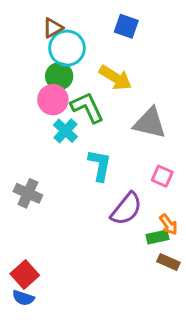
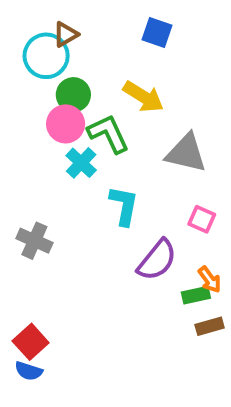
cyan circle: (67, 48) -> (46, 56), moved
brown rectangle: (168, 262) -> (210, 326), turned -40

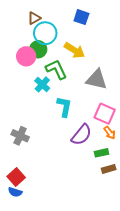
cyan circle: (46, 56) -> (45, 33), moved
pink circle: (66, 124) -> (26, 56), moved
pink square: (202, 219) -> (105, 114), size x1.5
gray cross: (34, 241) -> (20, 136), moved
orange arrow: (210, 280) -> (110, 133), moved

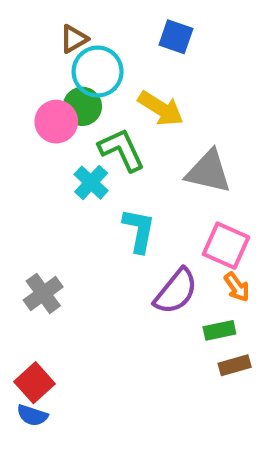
gray cross: (20, 136) -> (43, 293), turned 30

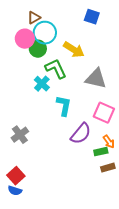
blue square: (176, 37) -> (92, 17), moved
pink circle: (56, 122) -> (25, 39), moved
orange arrow: (237, 287) -> (109, 142), moved

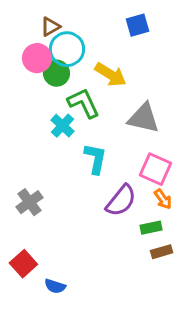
blue square: (92, 17) -> (138, 25), turned -35
orange arrow: (109, 142) -> (163, 199), moved
blue semicircle: (15, 191) -> (55, 286), moved

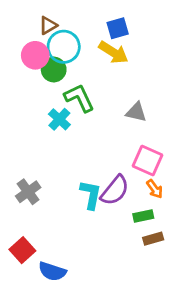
blue square: (138, 25) -> (118, 28), moved
yellow arrow: (110, 75) -> (113, 52), moved
gray triangle: (144, 118) -> (136, 112), size x0.7
cyan L-shape: (95, 159) -> (91, 195), moved
blue semicircle: (55, 286) -> (52, 271), size x1.4

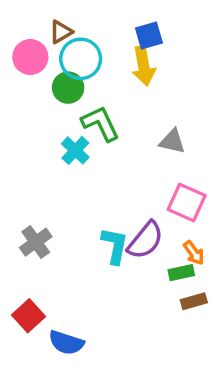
yellow arrow: (113, 52) -> (144, 66), turned 48
pink circle: (35, 55) -> (30, 57), moved
orange arrow: (155, 189) -> (194, 253), moved

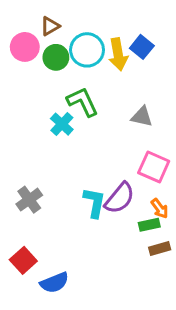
blue square: (149, 35) -> (142, 47), moved, turned -35
cyan circle: (81, 59) -> (87, 50), moved
green circle: (68, 88) -> (56, 57), moved
blue semicircle: (66, 343) -> (54, 283), turned -40

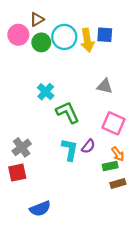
blue square: (142, 47) -> (105, 35), turned -35
green L-shape: (83, 102) -> (68, 112), moved
purple semicircle: (120, 198) -> (88, 146), size x0.6
red square: (23, 260) -> (17, 173), moved, turned 30

